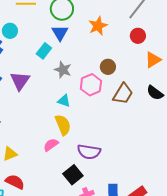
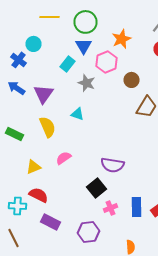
pink hexagon: (91, 85) -> (106, 62), moved
cyan triangle: (64, 101) -> (78, 114), moved
yellow semicircle: (63, 125) -> (48, 127), moved
pink semicircle: (51, 145) -> (64, 158), moved

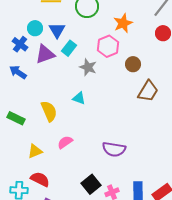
blue triangle: (84, 46) -> (57, 30), moved
purple triangle: (44, 94) -> (45, 54), moved, turned 35
black square: (96, 188) -> (91, 184), moved

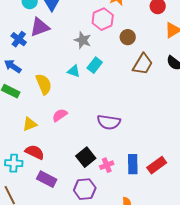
blue cross: (20, 44) -> (19, 39), moved
cyan rectangle: (69, 48) -> (95, 65), moved
blue arrow: (18, 72) -> (13, 66), moved

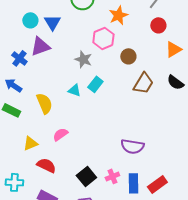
purple semicircle: (109, 122) -> (132, 146), moved
red semicircle: (35, 152) -> (46, 165), moved
pink cross: (107, 165) -> (112, 176), moved

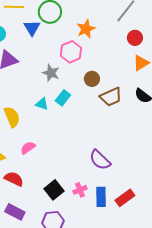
blue triangle: (52, 22) -> (32, 28), moved
red circle: (158, 25) -> (135, 38), moved
brown circle: (128, 56) -> (92, 79), moved
brown trapezoid: (143, 83) -> (111, 97), turned 35
purple semicircle: (132, 146) -> (100, 160), turned 35

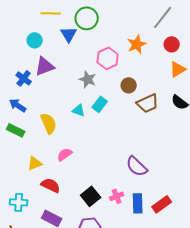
orange star: (86, 29) -> (137, 44), moved

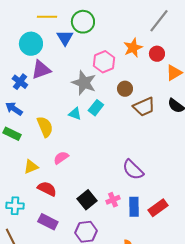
cyan circle: (35, 40) -> (31, 44), size x1.5
red circle: (172, 44) -> (157, 54), moved
gray star: (88, 79) -> (84, 83), size x1.4

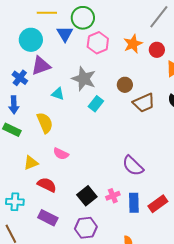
pink hexagon: (104, 62) -> (98, 43), moved
blue arrow: (14, 109) -> (14, 105), turned -126
cyan triangle: (75, 114) -> (58, 94), moved
pink semicircle: (61, 158) -> (61, 154), turned -119

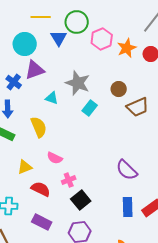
pink hexagon: (98, 43) -> (102, 39), moved
pink cross: (113, 196) -> (69, 180), moved

